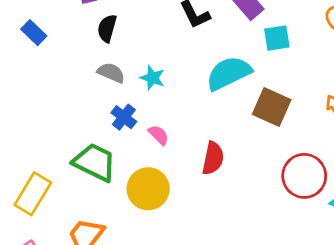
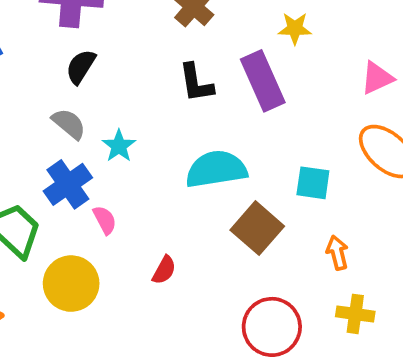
cyan square: (277, 38) -> (313, 183), moved
blue cross: (124, 117) -> (68, 184), size x1.4
red semicircle: (213, 158) -> (164, 270), size x0.7

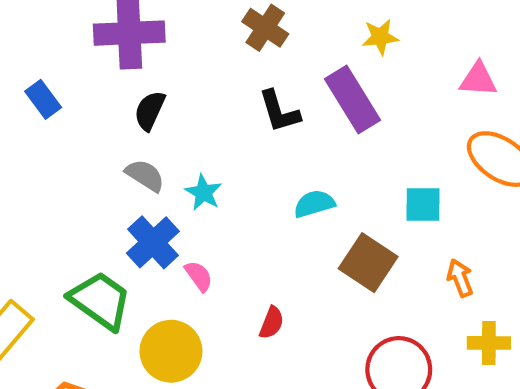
pink triangle: (377, 78) -> (478, 79), turned 36
cyan semicircle: (216, 169) -> (314, 204), size x0.6

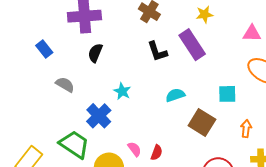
gray semicircle: (145, 175) -> (65, 85), moved
pink semicircle: (199, 276) -> (135, 149), moved
orange arrow: (460, 278) -> (246, 128), turned 30

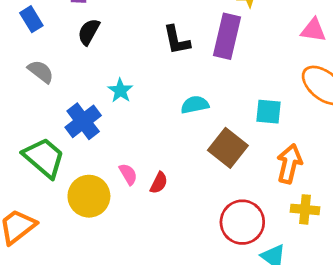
purple rectangle: (192, 45) -> (227, 36), turned 40
blue rectangle: (44, 49) -> (31, 19), moved
orange arrow: (246, 128) -> (289, 164), size x1.5

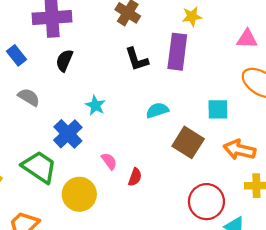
orange arrow: (289, 164) -> (239, 150), turned -84
pink semicircle: (128, 174) -> (109, 161), moved

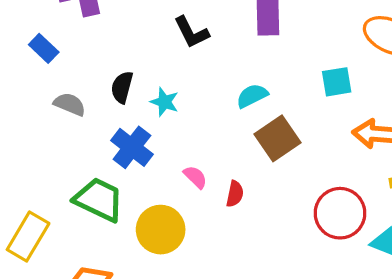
black L-shape: (137, 59) -> (191, 32), moved
black semicircle: (64, 60) -> (122, 87), moved
brown square: (188, 142) -> (277, 138), moved, turned 32

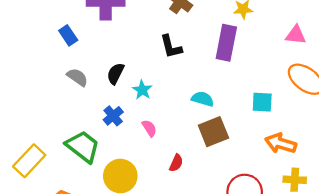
cyan semicircle: (252, 96) -> (203, 99), turned 30
blue cross: (132, 147) -> (113, 116), size x0.7
pink semicircle: (195, 177) -> (149, 128), moved

